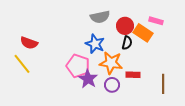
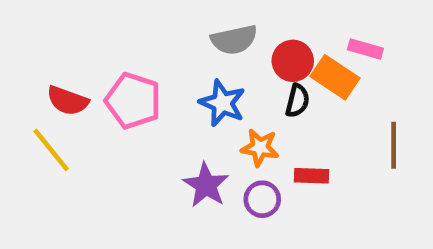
orange star: (111, 63) -> (260, 148), size x0.7
pink pentagon: (78, 66) -> (133, 101), moved
brown line: (163, 84) -> (394, 145), moved

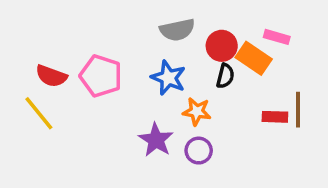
red rectangle: (312, 176) -> (275, 117), moved

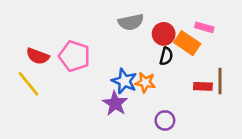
blue star: (168, 78) -> (124, 81), moved
purple circle: (199, 151) -> (165, 120), moved

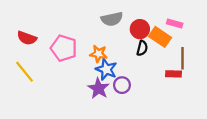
red semicircle: (38, 56) -> (27, 38), moved
brown line: (220, 81) -> (182, 58), moved
orange star: (145, 82) -> (98, 54), moved
purple circle: (165, 120) -> (122, 85), moved

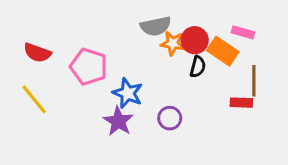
orange star: (98, 54) -> (173, 43), moved
blue star: (106, 69) -> (128, 93), moved
purple star: (98, 88) -> (118, 121), moved

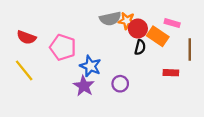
orange star: (173, 43) -> (127, 21), moved
brown line: (254, 81) -> (190, 50), moved

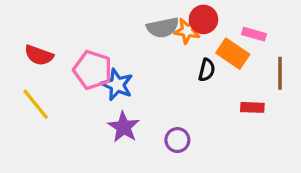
red circle: (138, 29) -> (203, 19), moved
blue star: (90, 66) -> (117, 85), moved
purple circle: (120, 84) -> (177, 140), moved

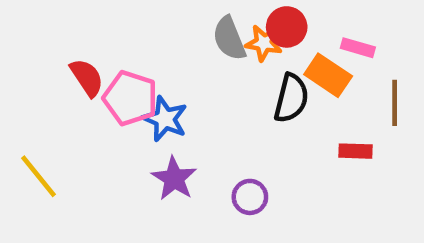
gray semicircle: (163, 28) -> (229, 38), turned 80
red semicircle: (39, 55) -> (87, 78), moved, turned -144
black semicircle: (207, 70) -> (291, 98), size x1.5
yellow line: (36, 104) -> (39, 176), moved

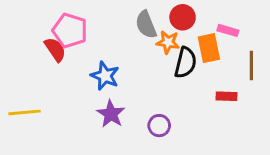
orange star: (264, 43) -> (168, 42), moved
orange rectangle: (328, 75) -> (209, 48), turned 44
pink pentagon: (130, 98) -> (70, 30), moved
yellow line: (39, 176) -> (25, 112), turned -56

